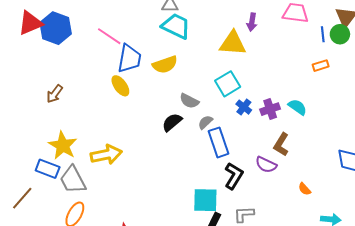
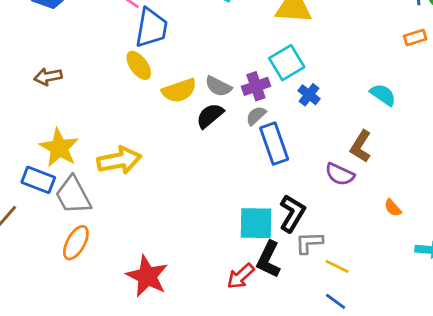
yellow semicircle: (165, 65) -> (179, 91), moved
brown arrow: (55, 94) -> (48, 77), turned 42
gray semicircle: (189, 101) -> (218, 86), moved
purple cross: (270, 109) -> (256, 86), moved
black L-shape: (234, 176) -> (292, 213), moved

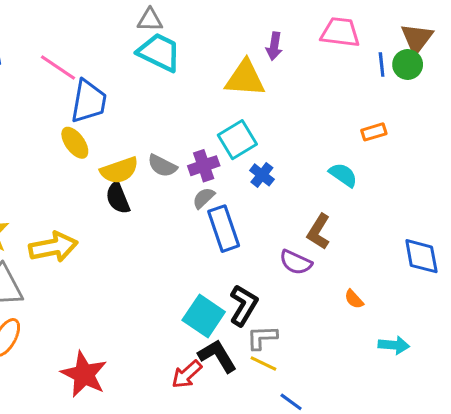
orange rectangle: (415, 37) -> (374, 132), moved
black semicircle: (210, 116) -> (118, 198), moved, turned -72
cyan square: (256, 223) -> (204, 316), turned 33
black L-shape: (269, 259) -> (217, 356), turned 123
yellow line: (337, 266) -> (263, 364), moved

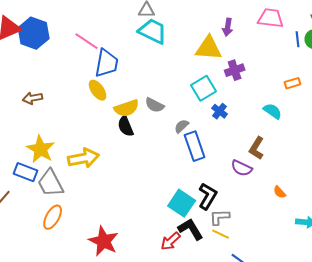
purple cross: (204, 166) -> (235, 70), moved

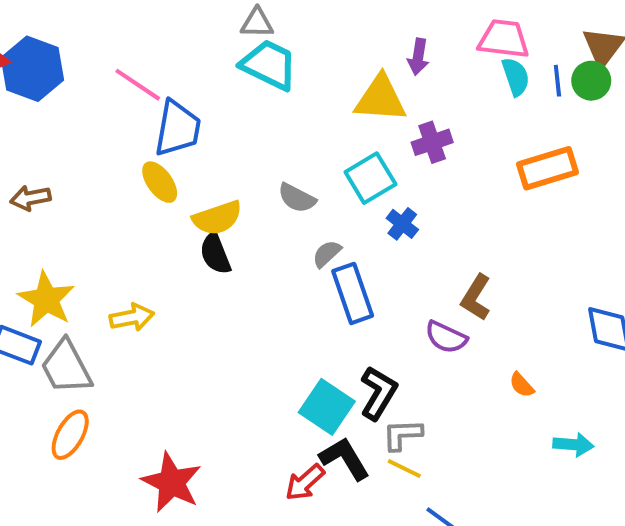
orange rectangle: (293, 83) -> (547, 168), size x1.8
gray semicircle: (155, 105) -> (297, 198), moved
cyan semicircle: (273, 111) -> (516, 77), moved, turned 36
yellow arrow: (84, 158) -> (132, 317), size x0.7

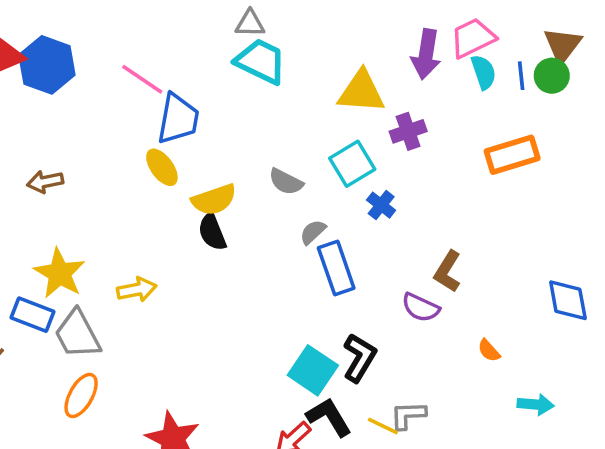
pink trapezoid: (504, 39) -> (473, 38), turned -33
purple arrow: (418, 57) -> (426, 54), moved, size x1.5
gray L-shape: (402, 435) -> (408, 415), moved

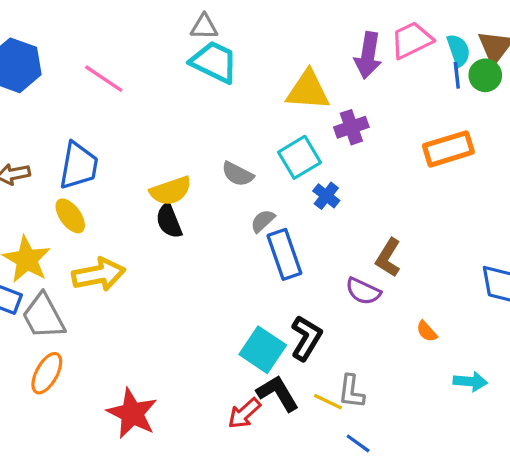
cyan semicircle: (483, 72) -> (458, 50), moved
blue trapezoid: (178, 119) -> (79, 166), moved
yellow ellipse: (162, 167) -> (70, 216), moved
yellow arrow: (137, 289) -> (99, 274), size x1.4
gray L-shape: (408, 415) -> (351, 392), turned -81

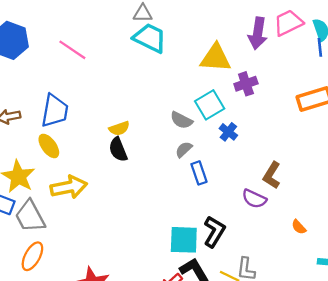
gray semicircle: (238, 174) -> (181, 120), moved
yellow semicircle: (171, 191) -> (119, 128), size x0.7
blue rectangle: (284, 254) -> (199, 173), size x0.7
cyan square: (263, 350) -> (184, 240), turned -32

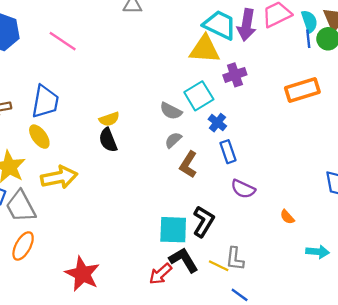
cyan trapezoid: (150, 38) -> (220, 25), moved
blue rectangle: (199, 173) -> (228, 152), moved
brown L-shape: (272, 175) -> (188, 164), moved

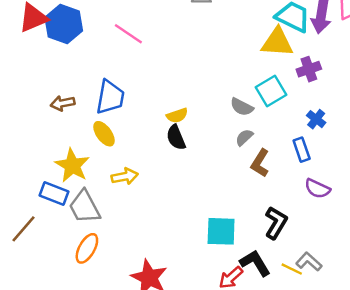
blue cross: (217, 123) -> (316, 119), moved
yellow arrow: (59, 177) -> (125, 176), size x0.7
cyan square: (173, 230) -> (221, 231), moved
gray L-shape: (235, 259) -> (309, 262), turned 125

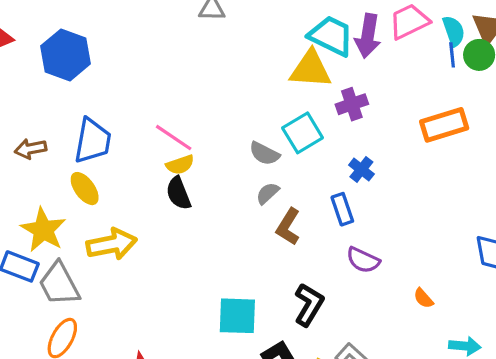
blue hexagon: (64, 24) -> (66, 55), moved
pink line: (128, 34) -> (174, 138), moved
yellow arrow: (125, 176) -> (112, 244), size x1.4

